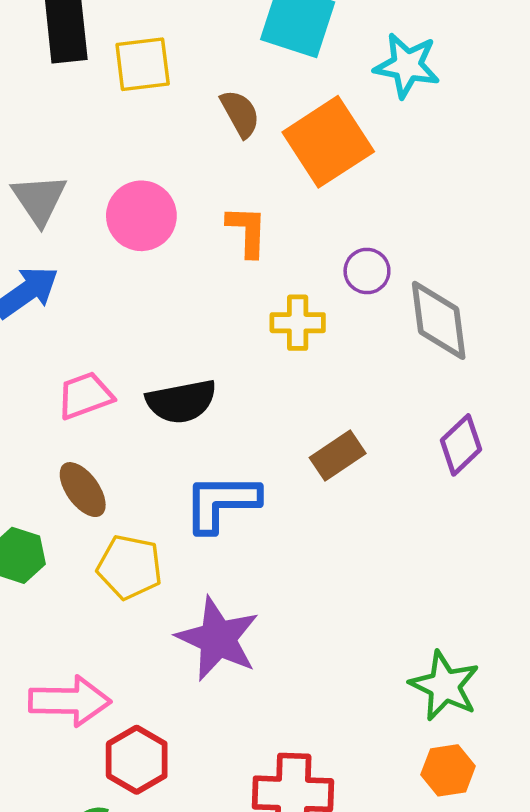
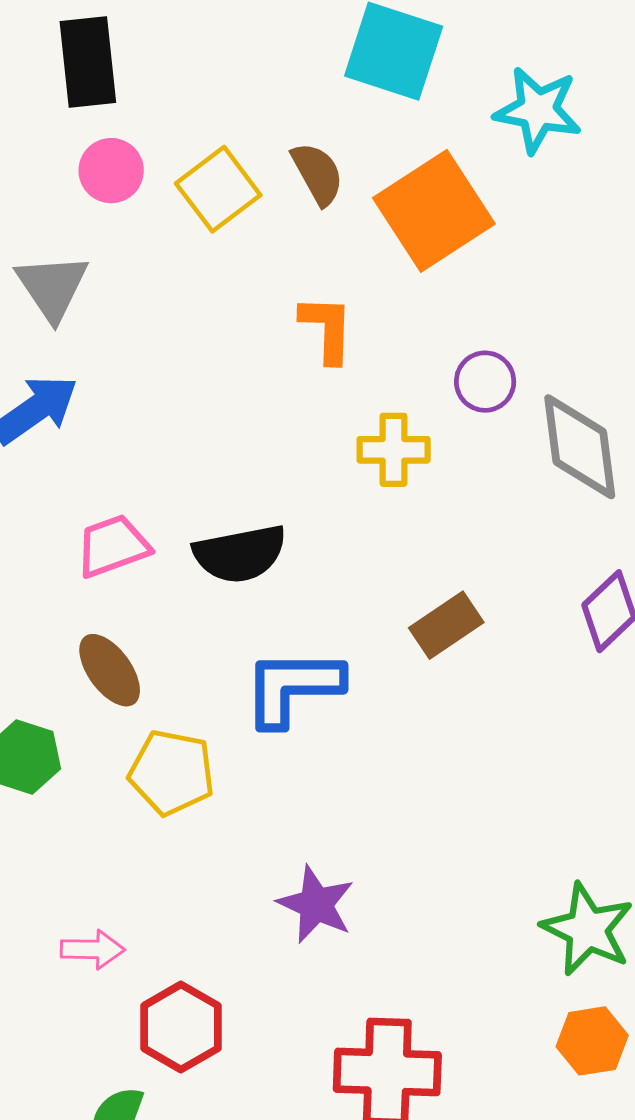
yellow square: (143, 64) -> (218, 189), moved, turned -30
pink circle: (141, 216) -> (111, 171), moved, size x0.7
purple star: (218, 639) -> (316, 904), moved, size x0.7
pink arrow: (70, 701) -> (93, 949), size x0.6

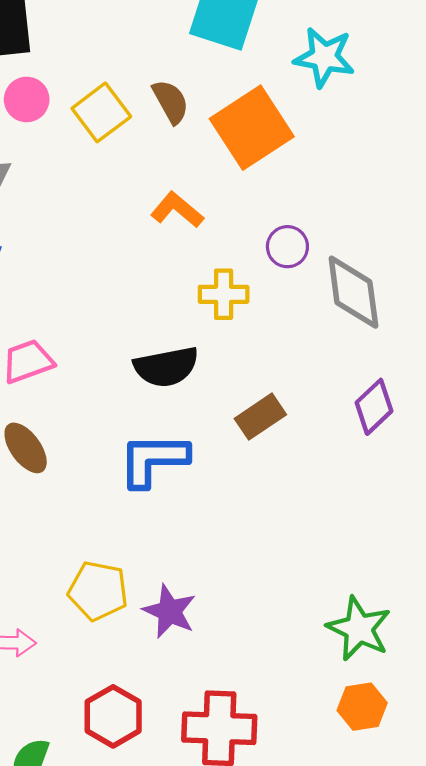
orange L-shape: (327, 329) -> (177, 210), turned -52
black semicircle: (240, 554) -> (166, 367), moved
yellow pentagon: (172, 773) -> (98, 591), moved
red hexagon: (181, 1027) -> (113, 716), moved

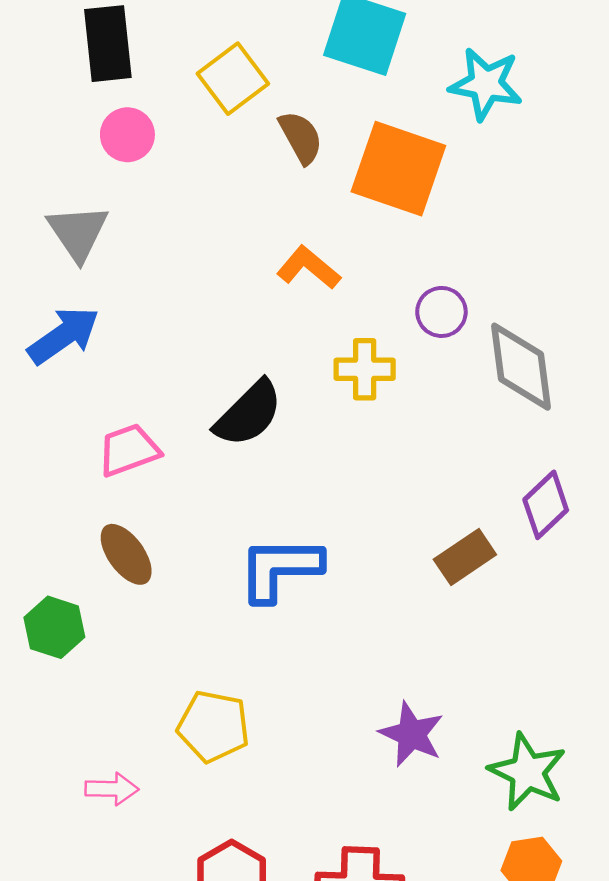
yellow square: (101, 112) -> (233, 79), moved
orange square: (252, 128) -> (398, 169), turned -38
black semicircle: (166, 367) -> (249, 414), moved, turned -34
brown rectangle: (260, 417) -> (465, 557), moved
purple star: (169, 611) -> (411, 734), moved

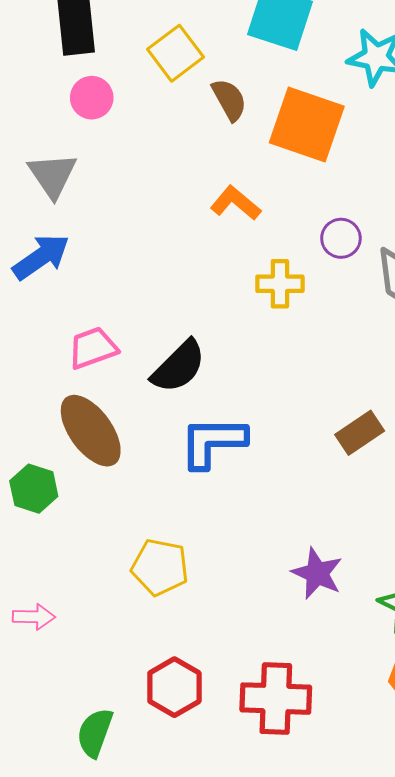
black semicircle: (249, 414) -> (179, 367), moved
brown ellipse: (126, 554) -> (91, 431), size x1.5
pink arrow: (112, 789) -> (34, 617), moved

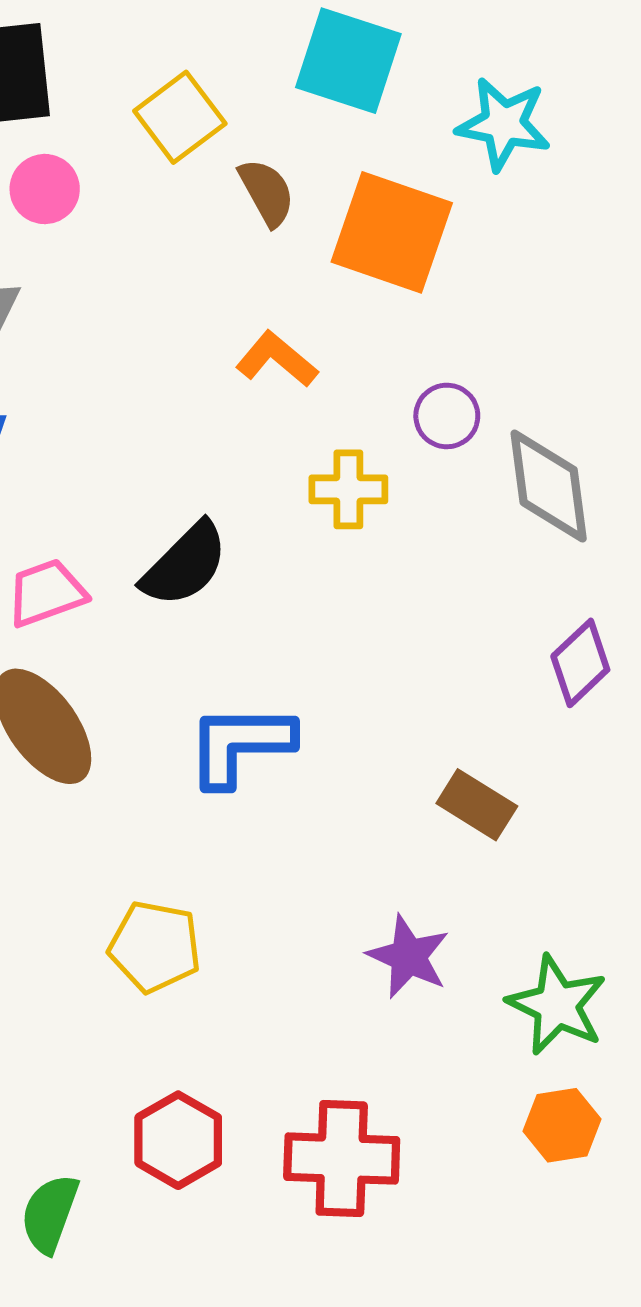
black semicircle: (179, 367) -> (185, 564), moved
brown rectangle: (360, 433) -> (477, 805), moved, turned 66

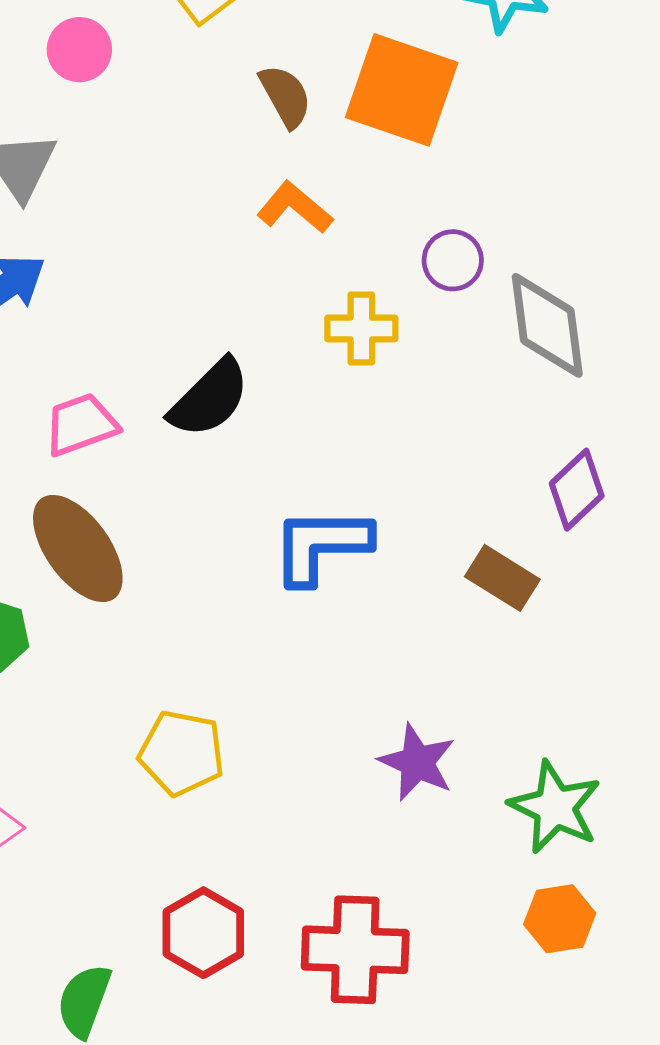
brown semicircle: (267, 192) -> (285, 96), moved
blue L-shape: (240, 745) -> (321, 545), moved
brown rectangle: (477, 805) -> (502, 578), moved

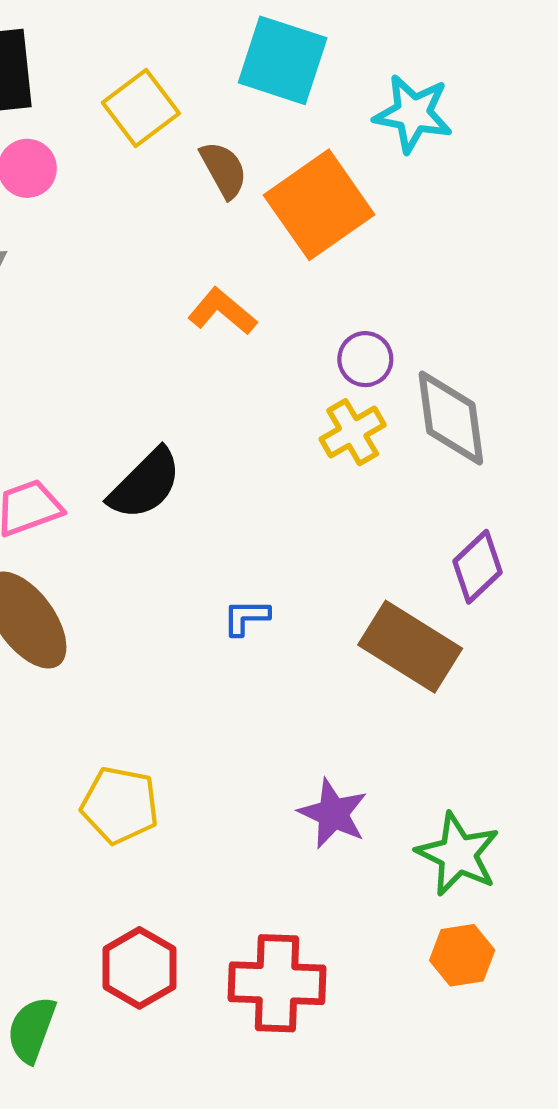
orange square: (402, 90) -> (319, 205), turned 36
brown semicircle: (285, 96) -> (224, 170), moved
yellow cross: (361, 328) -> (353, 432), moved, turned -30
blue L-shape: (321, 545) -> (246, 617), size x0.5
brown rectangle: (502, 578) -> (410, 647), size x1.5

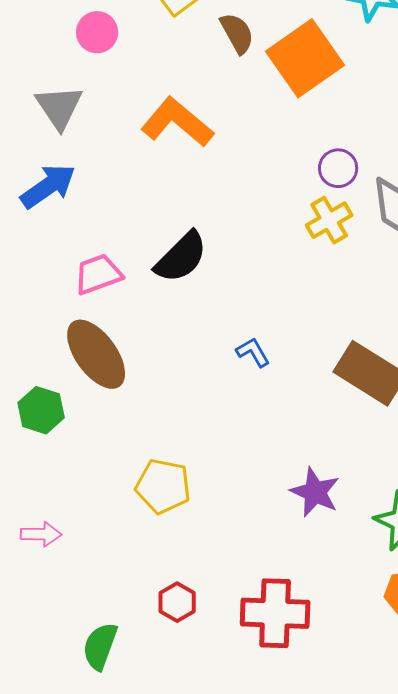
orange L-shape: (222, 311) -> (177, 122), moved, size x1.5
blue L-shape: (246, 617) -> (253, 352), turned 60
red hexagon: (139, 968) -> (177, 602), size x0.7

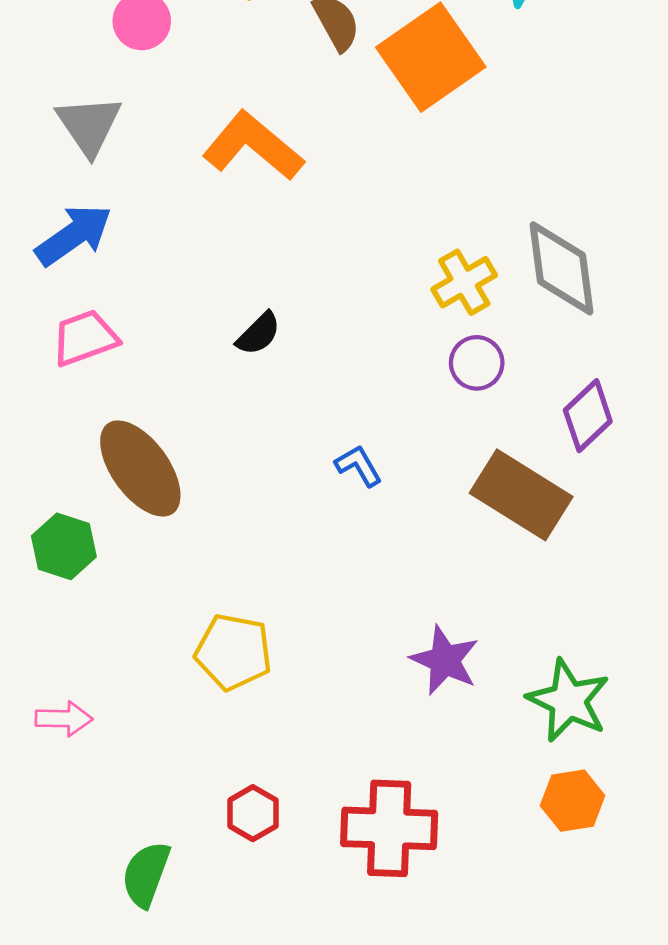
purple circle: (338, 168) -> (477, 363), moved
black semicircle: (181, 257) -> (258, 334), size x0.6
pink trapezoid: (98, 274) -> (85, 338), moved

